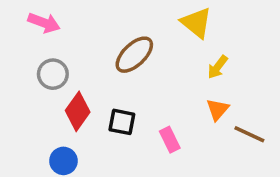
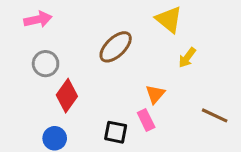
pink arrow: (44, 23) -> (38, 19), turned -32
orange triangle: (218, 110) -> (155, 94), moved
black square: (122, 122) -> (116, 132), moved

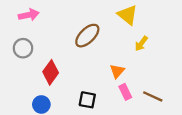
gray circle: (46, 64) -> (23, 48), moved
brown line: (215, 115) -> (153, 96), moved
pink rectangle: (146, 120) -> (125, 92), moved

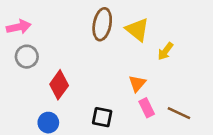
pink arrow: (29, 15) -> (19, 27), moved
yellow triangle: (128, 15) -> (137, 30), moved
brown ellipse: (87, 36) -> (102, 24), moved, turned -35

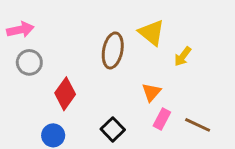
brown ellipse: (102, 24) -> (113, 50), moved
pink rectangle: (147, 108) -> (162, 119), turned 54
black square: (102, 117) -> (113, 129), turned 35

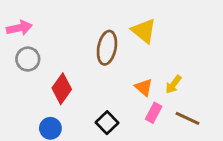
yellow arrow: (183, 56) -> (173, 84), moved
orange triangle: (151, 92) -> (144, 87), turned -30

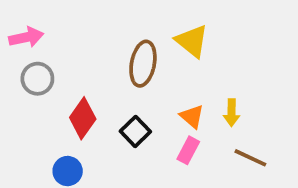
yellow arrow: (173, 84) -> (232, 113), turned -36
pink rectangle: (154, 113) -> (188, 150), moved
black square: (107, 123) -> (135, 131), moved

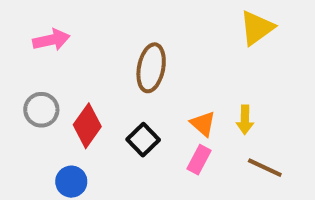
pink arrow: (26, 37) -> (51, 40), moved
yellow triangle: (192, 41) -> (257, 28), moved, turned 45
gray circle: (37, 79) -> (41, 110), moved

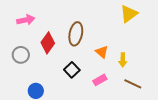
orange triangle: (203, 124) -> (102, 52), moved
red diamond: (87, 126) -> (48, 43), moved
pink rectangle: (199, 160) -> (100, 80), turned 32

